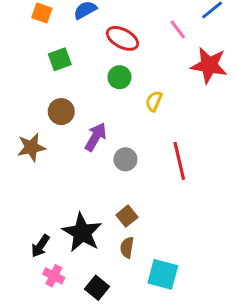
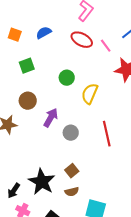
red ellipse: (122, 38) -> (82, 40), moved
yellow semicircle: (154, 101) -> (90, 94), size x1.5
brown semicircle: (127, 247) -> (72, 192), turned -112

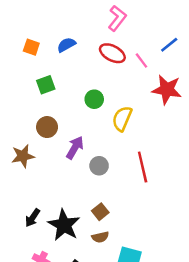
black arrow: (14, 191) -> (33, 218), moved

